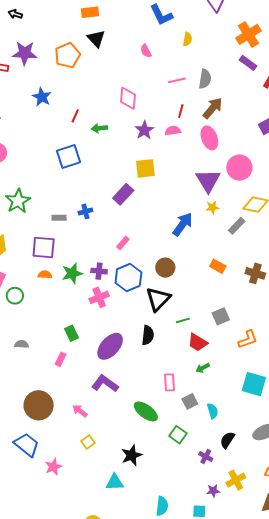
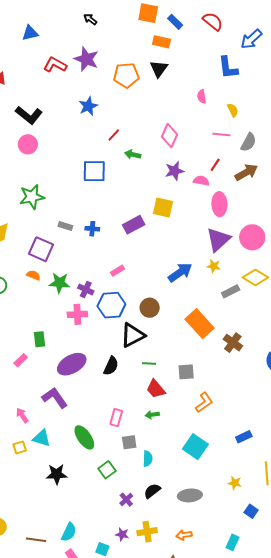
yellow semicircle: (187, 39) -> (233, 110), moved, turned -56
pink ellipse: (209, 138) -> (219, 204), moved
orange rectangle: (218, 266) -> (200, 324), size x1.8
orange L-shape: (248, 339) -> (204, 402), turned -35
cyan triangle: (115, 482) -> (42, 438), moved

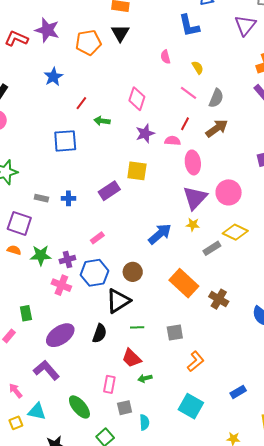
pink line: (221, 134) -> (189, 93), turned 36
purple cross: (86, 289) -> (67, 260), turned -35
pink cross: (77, 314) -> (61, 285), turned 30
red trapezoid: (156, 389) -> (132, 358), moved

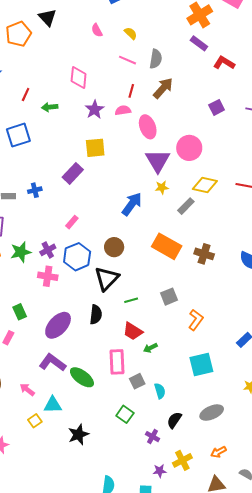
pink rectangle: (109, 384) -> (117, 362), size x1.4
cyan square: (191, 406) -> (201, 365), turned -30
green ellipse: (79, 407) -> (82, 377), moved

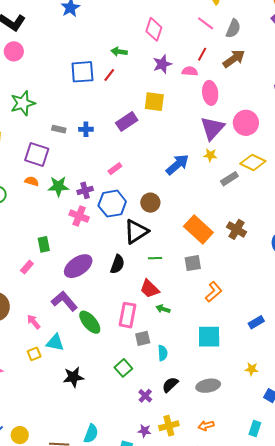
red line: (26, 95) -> (109, 75), moved
orange rectangle: (167, 246) -> (198, 229), moved
green arrow: (150, 348) -> (163, 309), turned 32

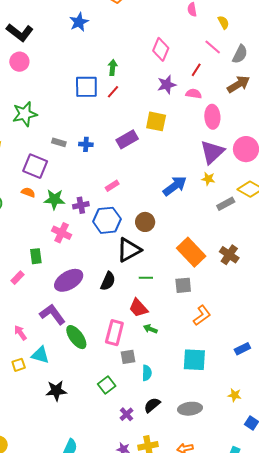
green arrow: (119, 52) -> (113, 67), moved, turned 84
red line: (202, 54) -> (196, 70), moved
pink cross: (79, 216) -> (62, 233), moved

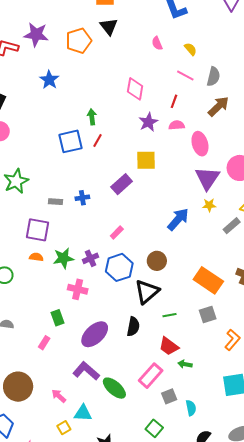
pink rectangle: (114, 333) -> (151, 376), turned 40

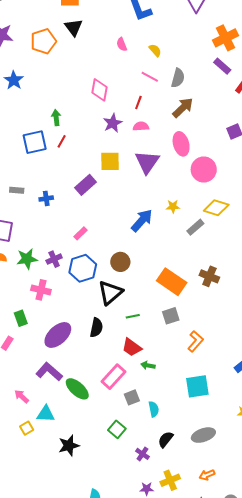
pink ellipse: (200, 144) -> (181, 144), moved
purple triangle: (207, 178) -> (147, 162), moved
gray rectangle: (56, 202) -> (17, 190), moved

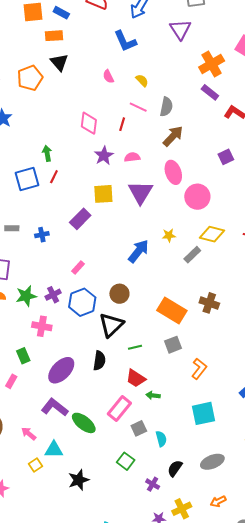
red line: (138, 102) -> (122, 124), moved

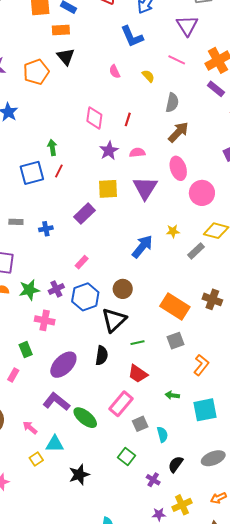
pink line: (138, 107) -> (177, 60), moved
green arrow: (153, 395) -> (172, 395), moved

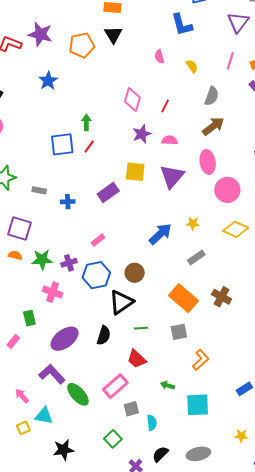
pink line: (177, 60) -> (230, 61), moved, turned 72
gray rectangle: (196, 251) -> (196, 258), moved

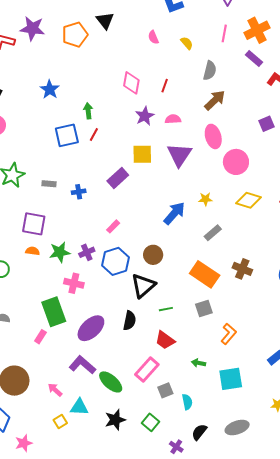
blue star: (48, 81) -> (50, 89), moved
green rectangle: (29, 318) -> (54, 312), size x1.8
black star: (63, 450) -> (115, 420), moved

